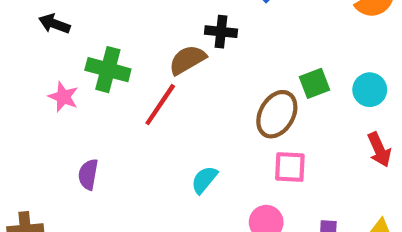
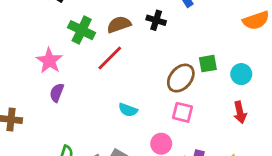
brown semicircle: (187, 60) -> (119, 24), moved
pink star: (63, 97) -> (49, 61), moved, size x1.4
cyan semicircle: (204, 180) -> (128, 110), turned -120

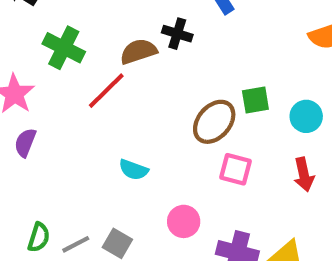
brown semicircle: (119, 24) -> (138, 51), moved
pink square: (183, 112) -> (235, 169), moved

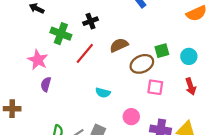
black cross: (177, 34) -> (91, 21), moved, turned -32
brown semicircle: (138, 51) -> (119, 45), moved
brown ellipse: (214, 122) -> (142, 64), turned 30

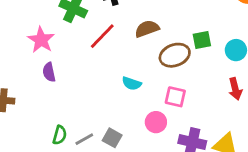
purple semicircle: (46, 84) -> (49, 72), turned -32
pink square: (155, 87) -> (175, 97), moved
cyan semicircle: (103, 93) -> (132, 83), moved

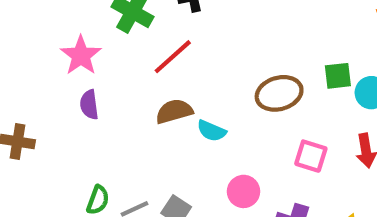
brown semicircle: (147, 29) -> (174, 111), moved
green square: (202, 40) -> (338, 76), moved
pink square: (175, 97) -> (311, 156), moved

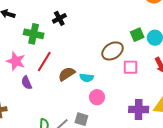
red line: (173, 57) -> (44, 61), moved
pink square: (311, 156) -> (130, 67), moved
pink circle: (244, 191) -> (97, 97), moved

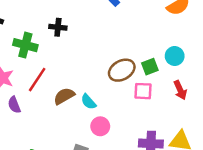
black cross: (59, 18) -> (58, 27), turned 32
green square: (137, 35) -> (150, 67), moved
cyan semicircle: (87, 78) -> (88, 102), turned 40

